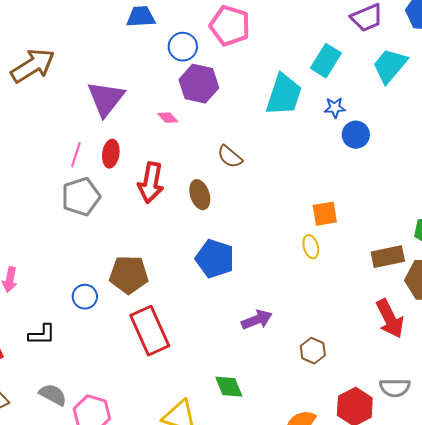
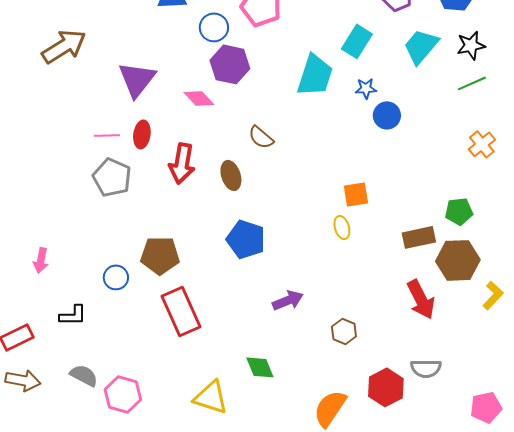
pink diamond: (168, 118) -> (199, 98), size x1.4
pink line: (76, 155) -> (107, 135), turned 70
gray pentagon: (81, 197) -> (112, 177), turned -30

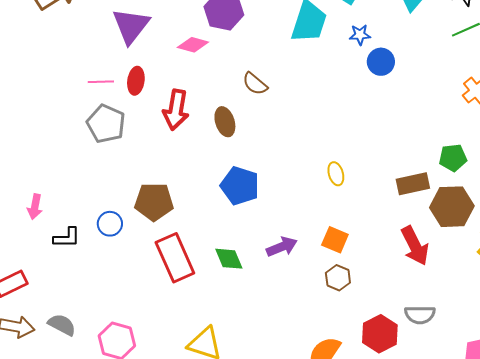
pink diamond: (199, 98) -> (193, 45), turned -32
orange square: (356, 194) -> (335, 240), moved, turned 32
black L-shape: (73, 315) -> (67, 238), moved
green diamond: (260, 367) -> (229, 259), moved
gray semicircle: (84, 375) -> (62, 325), moved

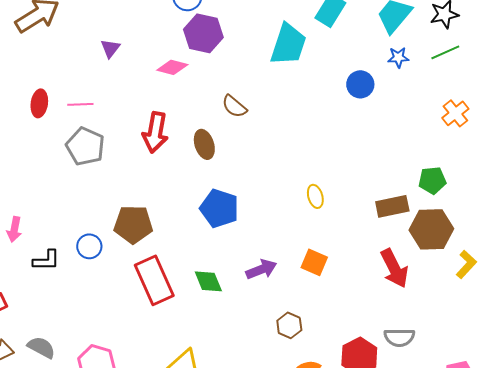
purple triangle: (131, 26) -> (110, 48), size x0.5
blue star: (360, 35) -> (398, 57), moved
red ellipse: (136, 81) -> (39, 103), moved
brown hexagon: (338, 278) -> (289, 325), moved

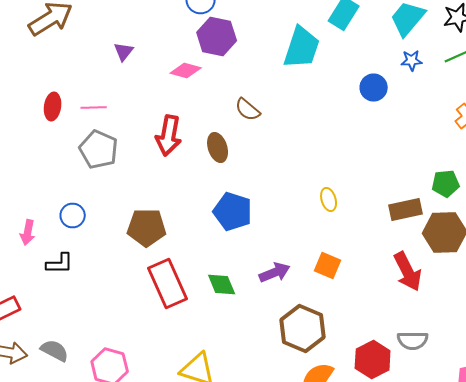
blue circle: (89, 246) -> (73, 216), moved
brown hexagon: (289, 325) -> (303, 328), size x1.8

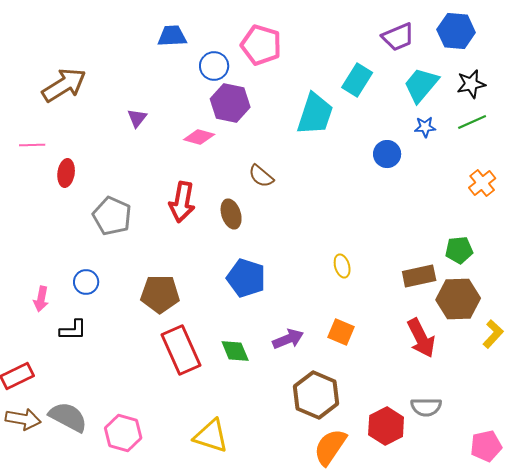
pink line: (94, 108) -> (32, 145), moved
gray semicircle: (55, 350) -> (68, 417), size x1.4

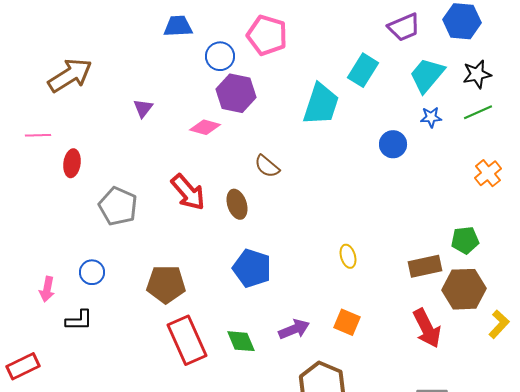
red arrow: (182, 202) -> (188, 192), turned -51

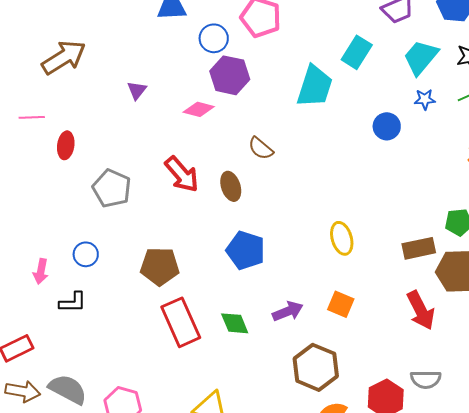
yellow ellipse: (348, 256) -> (342, 238), size x1.4

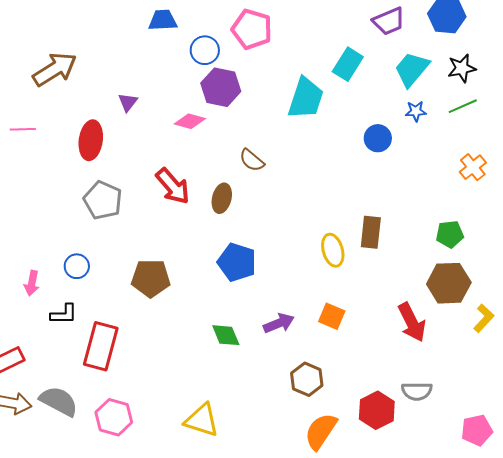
red ellipse: (66, 145) -> (91, 140), moved, size x1.4
brown ellipse: (231, 186) -> (222, 198), turned 32
brown rectangle: (419, 248) -> (371, 232), moved, turned -72
red rectangle: (181, 322) -> (101, 346), moved, turned 39
brown hexagon: (316, 367) -> (307, 379), size x0.7

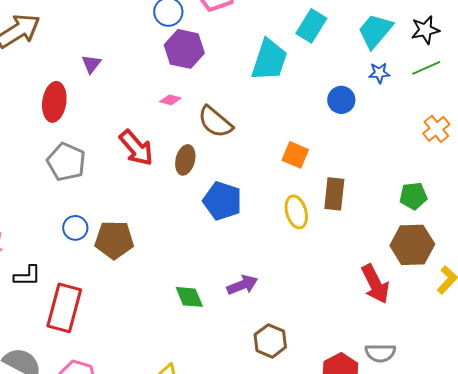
pink diamond: (190, 121) -> (170, 100), moved, size x0.7
brown semicircle: (252, 160) -> (215, 122), size x1.4
blue pentagon: (237, 262) -> (222, 201), moved
blue circle: (77, 266) -> (75, 228), moved
orange square: (332, 316) -> (295, 155), moved

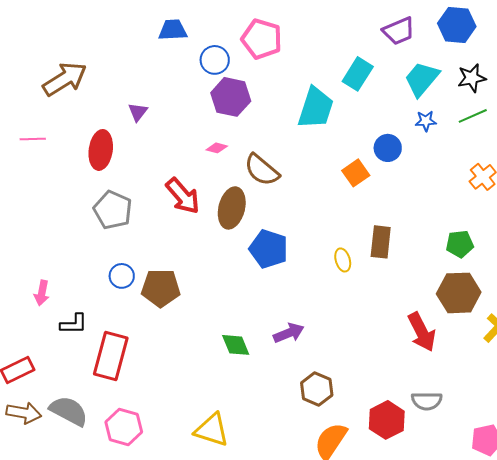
orange square: (295, 155) -> (356, 173), moved, turned 32
brown ellipse: (185, 160) -> (232, 208), size x1.4
yellow ellipse: (296, 212) -> (343, 260), size x0.7

